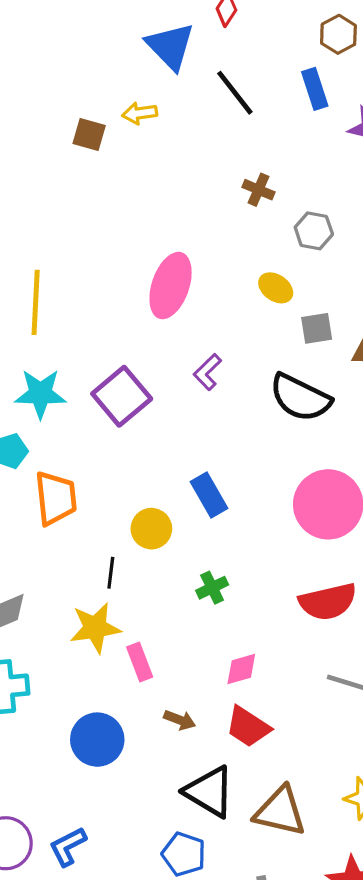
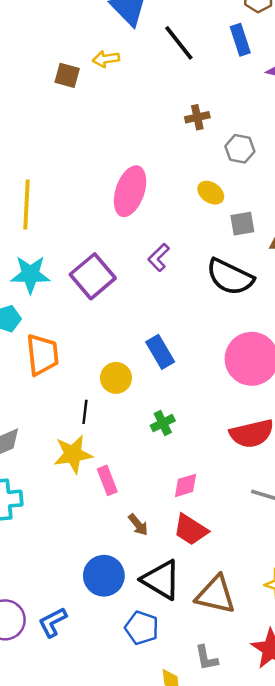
brown cross: (258, 190) -> (197, 117), turned -35
brown arrow: (180, 720) -> (138, 525), turned 30
blue circle: (97, 740) -> (104, 576), moved

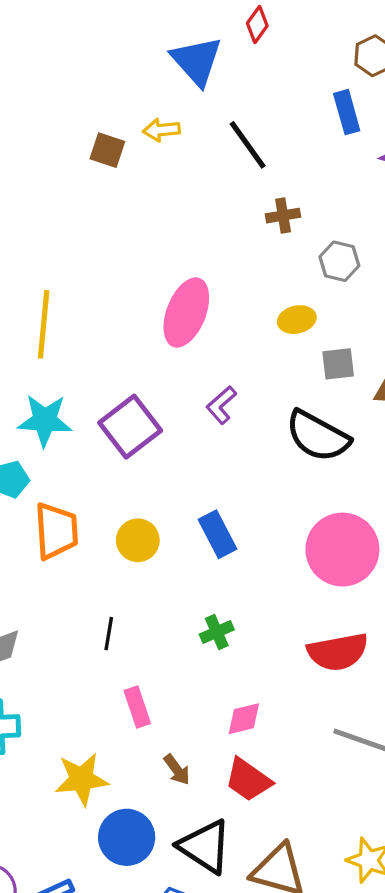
black line: (179, 43) -> (248, 145), moved
yellow ellipse: (211, 193) -> (297, 320), turned -50
yellow circle: (116, 378) -> (138, 540), moved
black line: (85, 412) -> (109, 634), moved
yellow star: (73, 454) -> (82, 779), moved

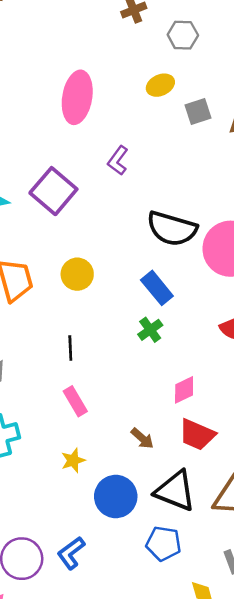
black semicircle: (318, 436) -> (172, 229), moved
blue rectangle: (218, 534) -> (157, 288), moved
pink rectangle: (137, 707) -> (75, 401), moved
yellow star: (82, 779) -> (73, 460), size x0.6

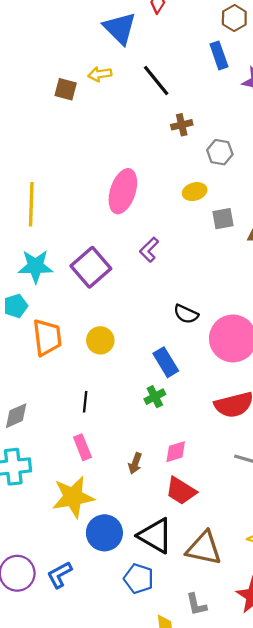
black semicircle: (172, 229) -> (186, 314), size x0.6
brown arrow: (142, 438) -> (135, 463), moved, turned 60
yellow star: (73, 460) -> (73, 497), size x2.0

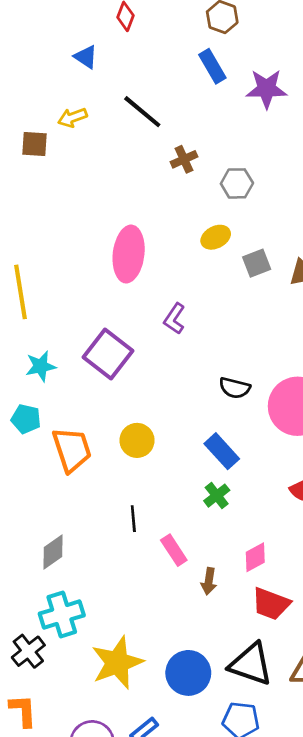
blue triangle: (120, 28) -> (86, 57), size x0.6
cyan star: (36, 266) -> (41, 366), size x0.7
cyan pentagon: (16, 306) -> (26, 419), turned -30
pink rectangle: (82, 447) -> (174, 550), moved
yellow star: (73, 497) -> (117, 663), moved

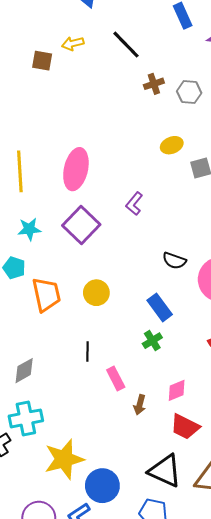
gray hexagon: (237, 183) -> (189, 92), moved
pink ellipse: (129, 254) -> (76, 169), moved
blue circle: (188, 673) -> (102, 486), moved

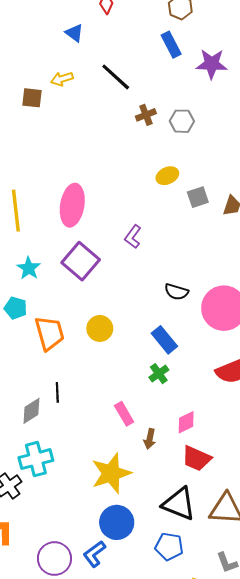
cyan star: (29, 229) -> (29, 268), turned -30
black line: (87, 352) -> (57, 392), moved
yellow star: (64, 459) -> (111, 473), moved

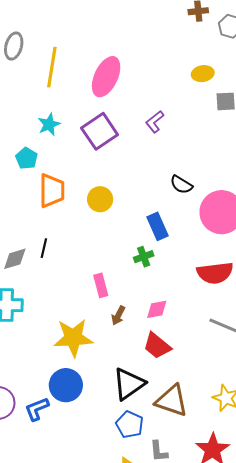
black triangle: (179, 504) -> (129, 384), turned 48
blue pentagon: (169, 546) -> (130, 424), moved

